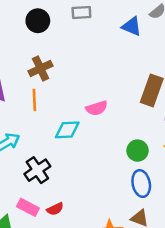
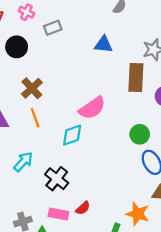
blue triangle: (132, 26) -> (103, 44), moved
pink semicircle: (97, 108) -> (92, 108), size x1.4

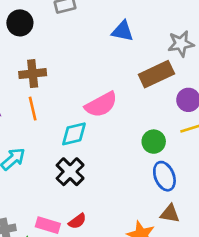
brown rectangle: (136, 77) -> (156, 74), turned 56
brown cross: (32, 88) -> (33, 74), turned 30
black cross: (57, 179) -> (70, 172), moved

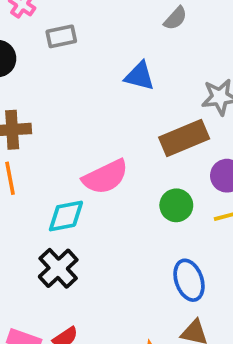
green circle: (154, 142) -> (176, 205), moved

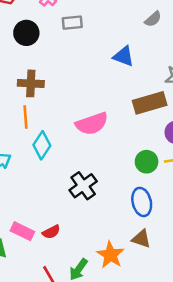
green circle: (176, 205) -> (147, 162), moved
cyan diamond: (66, 216) -> (42, 145), moved, turned -52
black cross: (58, 268) -> (83, 186), moved

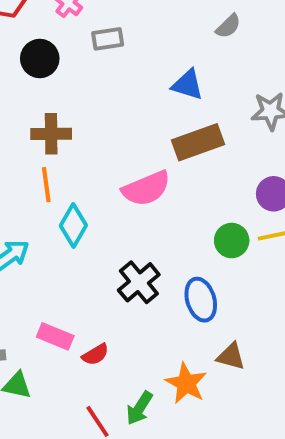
brown rectangle: (150, 103) -> (198, 142), moved
blue ellipse: (142, 202) -> (201, 300), moved
pink rectangle: (22, 231) -> (55, 336), moved

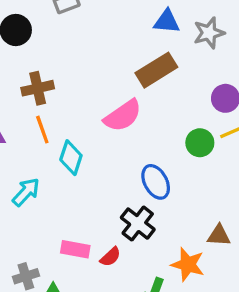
blue triangle: (188, 85) -> (167, 21), moved
black cross: (139, 282) -> (138, 224), moved
blue ellipse: (201, 300) -> (156, 182), moved

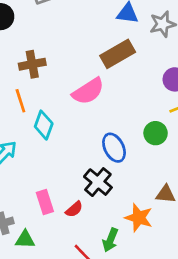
brown cross: (38, 88) -> (32, 64), moved
green circle: (200, 143) -> (156, 133), moved
pink rectangle: (75, 249) -> (45, 202), turned 60

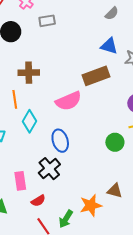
blue ellipse: (114, 148) -> (60, 141), moved
black cross: (98, 182) -> (49, 169), moved
red semicircle: (74, 209) -> (38, 201), moved
orange star: (139, 218) -> (91, 205), turned 30

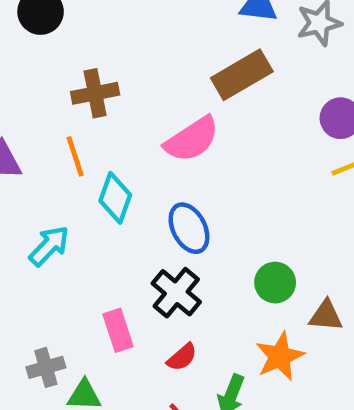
green circle: (115, 142) -> (275, 283), moved
red semicircle: (38, 201) -> (182, 357), moved

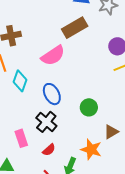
green circle: (275, 283) -> (89, 107), moved
brown triangle: (326, 316) -> (111, 132), turned -35
orange star: (280, 356) -> (91, 149), turned -30

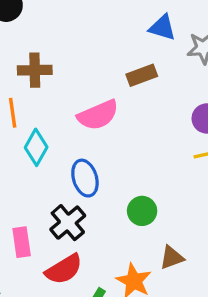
brown rectangle: (75, 28) -> (142, 75), size x0.7
red semicircle: (49, 150) -> (64, 269), size x1.6

